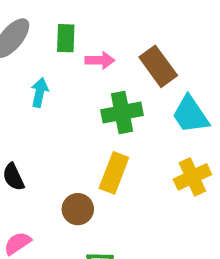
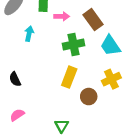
brown circle: (78, 209) -> (89, 97), moved

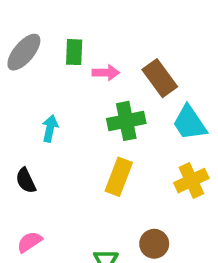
cyan arrow: (29, 34) -> (50, 128), moved
brown circle: (89, 97) -> (154, 244), moved

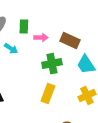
brown rectangle: (160, 78) -> (70, 41), turned -30
cyan arrow: (50, 128) -> (11, 49), moved, turned 112

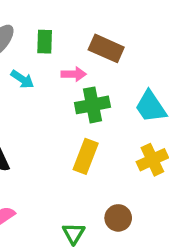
pink arrow: (41, 38) -> (74, 74), moved
brown rectangle: (70, 41) -> (106, 48), moved

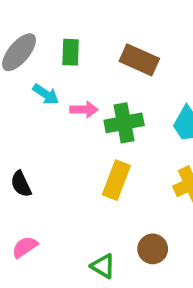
pink arrow: (74, 74) -> (84, 110), moved
green triangle: (74, 233) -> (103, 266), turned -30

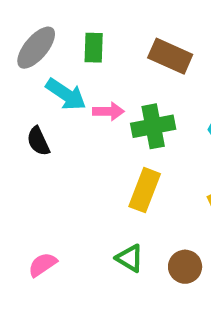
cyan arrow: (46, 94) -> (66, 94), size x1.4
black semicircle: (21, 184) -> (38, 141), moved
green triangle: (103, 266) -> (130, 258), moved

